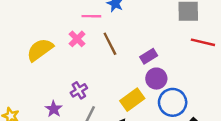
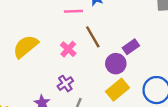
pink cross: (77, 39) -> (68, 49), moved
purple circle: (156, 79) -> (116, 64), moved

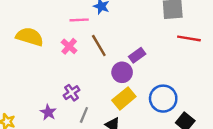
yellow semicircle: (26, 46) -> (30, 37), moved, turned 56
pink cross: (68, 49) -> (69, 46), moved

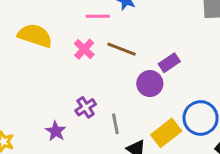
brown line: (99, 46) -> (122, 49), turned -40
yellow rectangle: (124, 98) -> (166, 133), moved
gray line: (84, 115) -> (115, 124), moved, turned -35

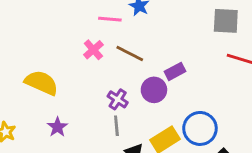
yellow semicircle: (35, 36) -> (41, 83), moved
purple cross: (86, 107) -> (118, 99), moved, turned -30

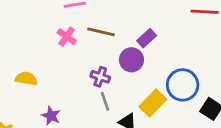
yellow semicircle: (41, 83) -> (26, 79), size x0.7

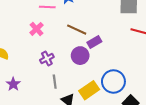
brown line: (101, 32) -> (77, 30), moved
purple cross: (100, 77) -> (47, 59), moved, turned 32

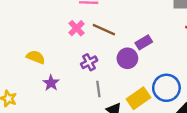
brown line: (77, 30) -> (104, 30), moved
purple star: (13, 84) -> (51, 83), moved

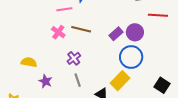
purple circle: (127, 58) -> (135, 32), moved
blue circle: (166, 88) -> (131, 57), moved
gray line: (98, 89) -> (78, 80), moved

